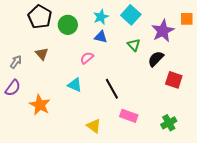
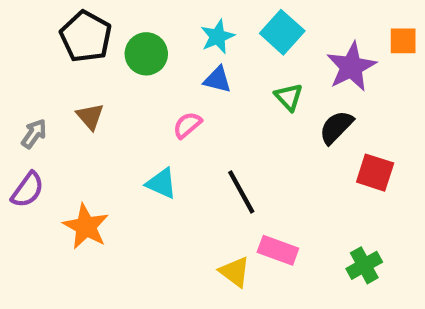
yellow triangle: (94, 126) -> (235, 272), moved

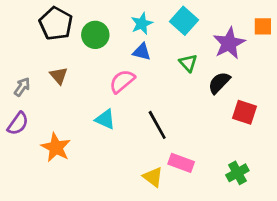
pink semicircle: (187, 125) -> (122, 81), size x1.4

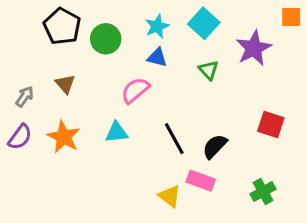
orange square: (263, 26) -> (291, 17), moved
black semicircle: (219, 83) -> (215, 146), moved
cyan triangle: (105, 119) -> (117, 132), turned -30
orange star: (56, 147) -> (64, 137), moved

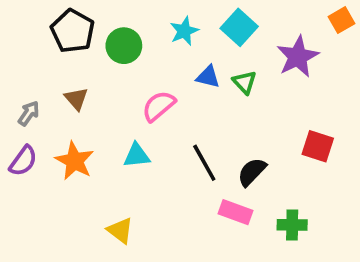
orange square: (291, 17) -> (342, 20), turned -30
blue triangle: (157, 58) -> (208, 77), moved
green cross: (263, 192) -> (292, 225), moved, turned 30
yellow triangle: (170, 196) -> (120, 230), moved

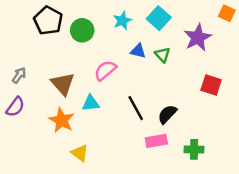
orange square: (342, 20) -> (227, 13), turned -35
brown triangle: (76, 99) -> (63, 84), moved, size x1.5
red square: (318, 146) -> (211, 85), moved
orange star: (74, 161) -> (62, 120), moved
pink rectangle: (235, 212) -> (156, 141), turned -30

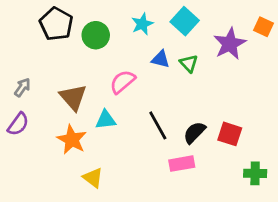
orange square: (227, 13) -> (264, 27), moved
red square: (211, 85) -> (230, 134), moved
green cross: (194, 149) -> (255, 173), moved

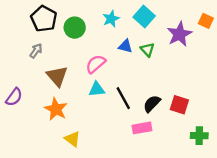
gray arrow: (22, 87) -> (36, 51), moved
cyan triangle: (106, 120) -> (97, 89), moved

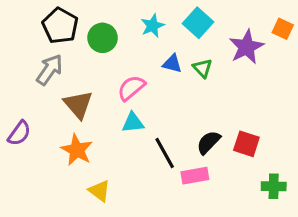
gray arrow: (36, 51) -> (49, 70), size x1.5
black line: (123, 98) -> (165, 153), moved

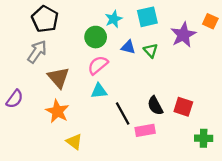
cyan square: (198, 23) -> (147, 17), turned 35
green circle: (103, 38) -> (96, 37), moved
black semicircle: (209, 142) -> (155, 106), turned -72

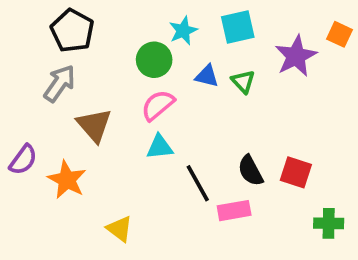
orange star: (57, 111) -> (67, 180), moved

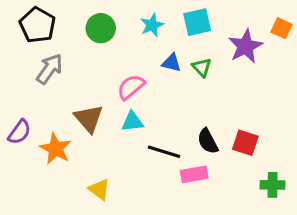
black pentagon: (72, 31) -> (37, 25), moved
green circle: (154, 60) -> (101, 28), moved
brown triangle: (94, 125) -> (89, 119), moved
black line: (198, 183) -> (164, 152), turned -44

